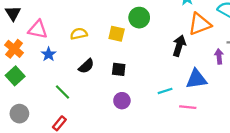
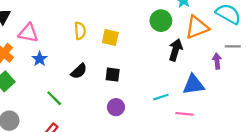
green circle: (139, 18) -> (161, 21), moved
yellow semicircle: (79, 34) -> (80, 31), moved, turned 98

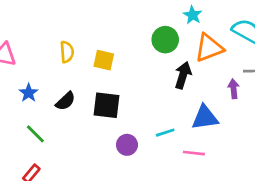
blue star: (40, 59) -> (29, 93), moved
black square: (113, 75) -> (106, 105), size x1.5
purple circle: (116, 107) -> (127, 145), moved

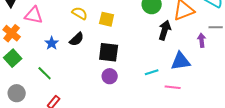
yellow semicircle: (67, 52) -> (80, 13), turned -56
black semicircle: (65, 101) -> (77, 39), moved
green line: (35, 134) -> (45, 73), moved
purple circle: (127, 145) -> (110, 76), moved

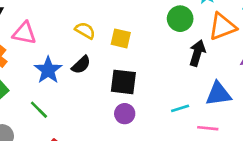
blue star: (52, 43) -> (48, 70), size x1.5

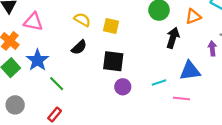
orange triangle: (222, 27) -> (193, 16), size x0.7
blue star: (48, 70) -> (37, 60), moved
green line: (39, 110) -> (57, 84), moved
purple circle: (125, 114) -> (123, 87), moved

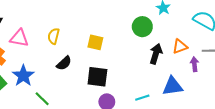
orange triangle: (193, 16) -> (180, 46), moved
yellow semicircle: (82, 20) -> (54, 36), moved, turned -105

